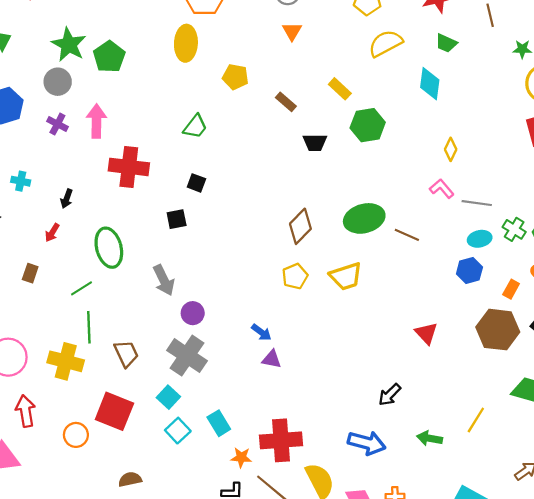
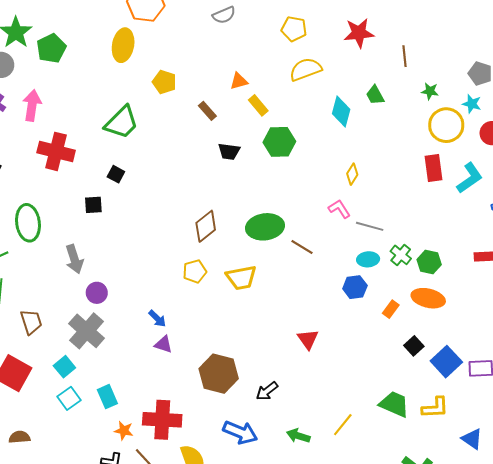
orange triangle: (292, 31) -> (239, 81), moved, turned 36
green trapezoid: (446, 43) -> (375, 95), moved, turned 30
green trapezoid: (195, 127) -> (122, 122), size x1.5
brown hexagon: (498, 330) -> (219, 374), moved

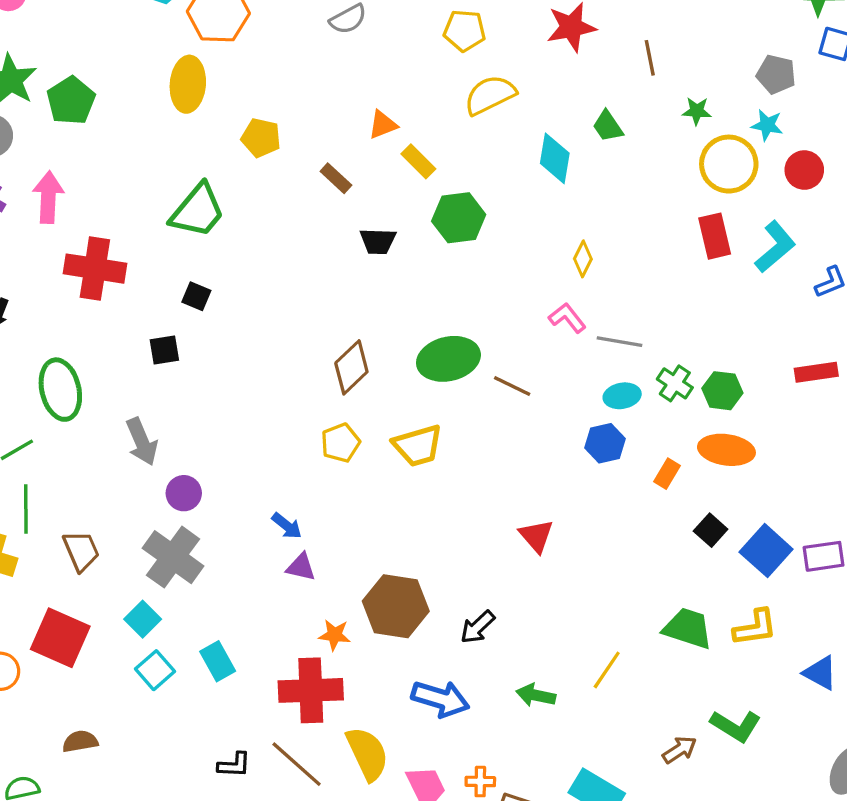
orange star: (124, 431) -> (335, 635), moved

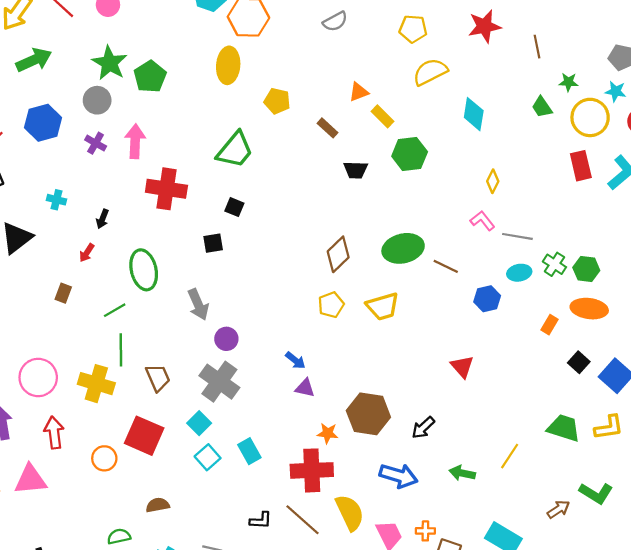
green trapezoid: (608, 126) -> (542, 107), moved
blue hexagon: (605, 443) -> (487, 299), moved

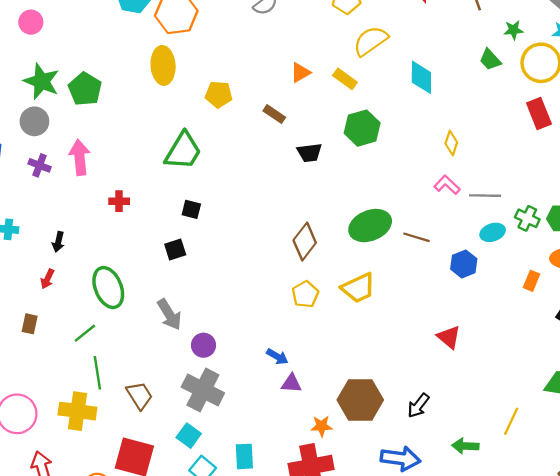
yellow rectangle: (382, 116) -> (345, 79), moved
red cross: (166, 189) -> (119, 201), size x0.5
cyan rectangle: (249, 451) -> (244, 456), turned 35

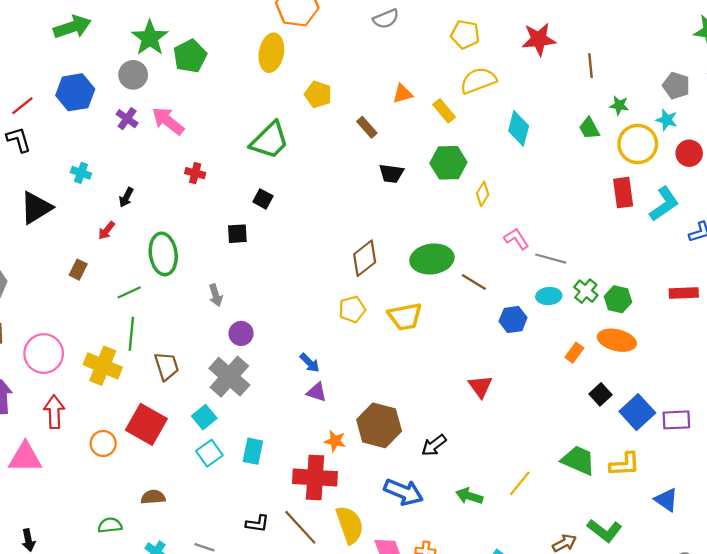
yellow diamond: (451, 143) -> (483, 194), moved
pink arrow: (80, 157) -> (168, 121), turned -60
gray arrow: (169, 314) -> (216, 295), size x0.7

